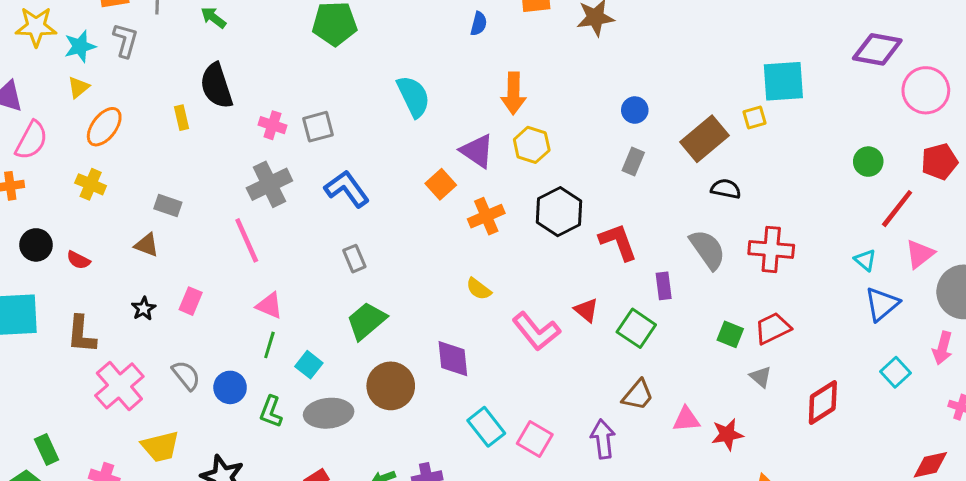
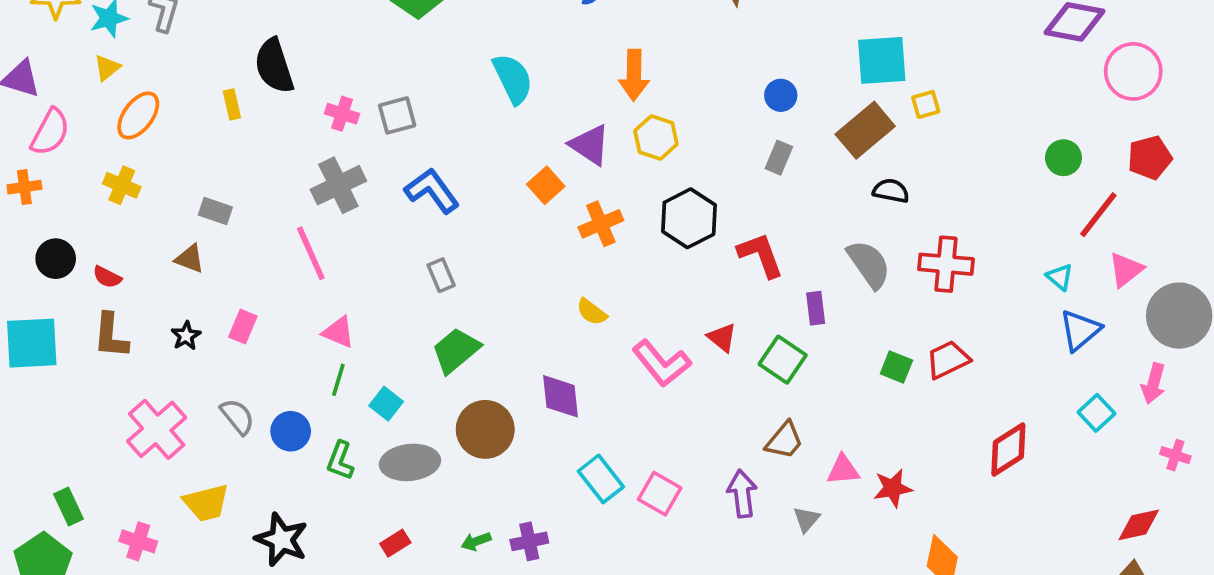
cyan square: (783, 81) -> (882, 60), moved
brown L-shape: (81, 334) -> (111, 336), moved
gray triangle: (761, 377) -> (806, 519), moved, turned 30

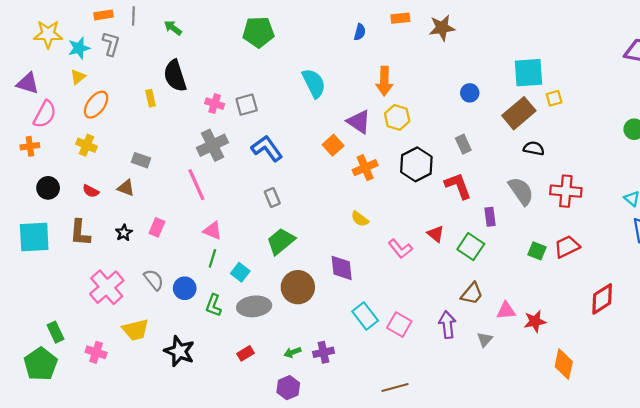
gray rectangle: (779, 158) -> (463, 144), moved, turned -48
red semicircle: (107, 277) -> (91, 191), moved
pink L-shape: (661, 363) -> (400, 249), size x0.7

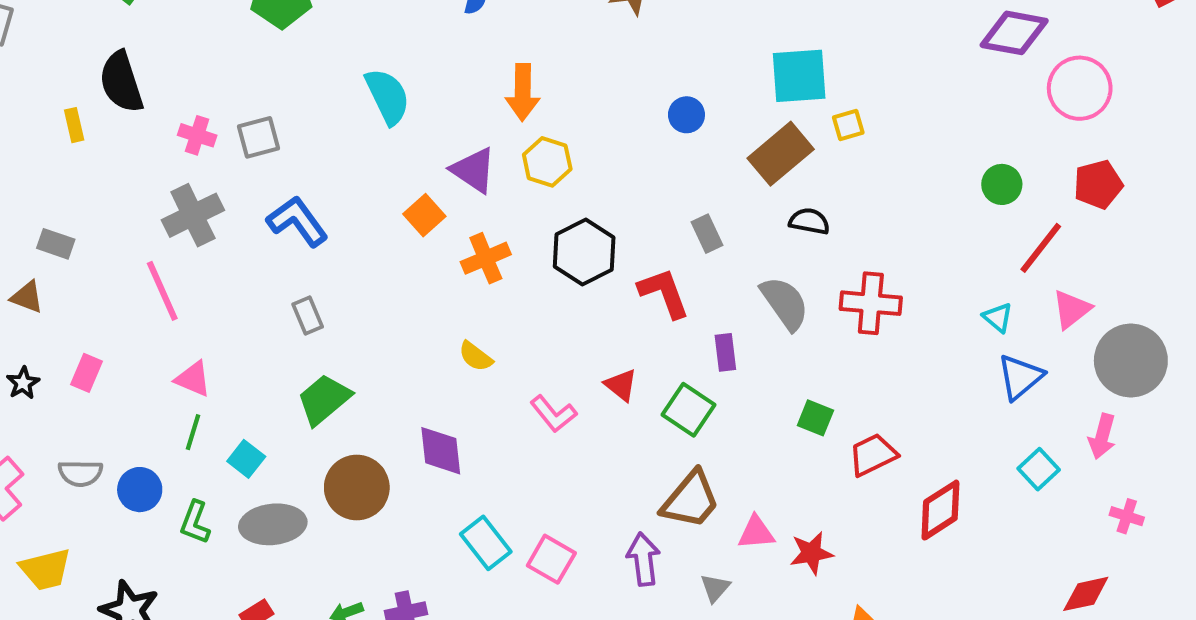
gray rectangle: (463, 144) -> (707, 234), moved
red trapezoid: (567, 247) -> (873, 455), moved
gray semicircle: (154, 280) -> (80, 473), turned 130
brown trapezoid: (472, 294) -> (691, 500), size x1.4

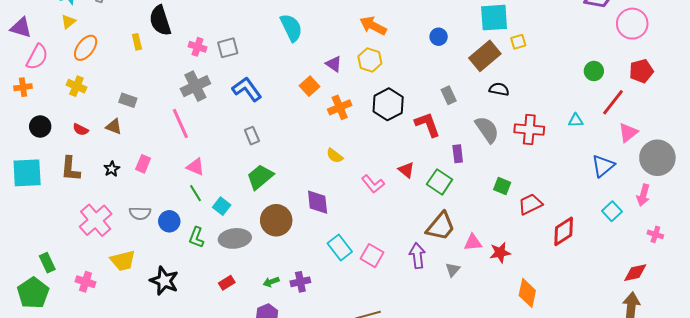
orange arrow: (523, 92) -> (373, 26), moved, turned 116
purple triangle: (474, 170) -> (334, 64), size x0.7
cyan triangle: (998, 318) -> (576, 120), moved, turned -42
green line: (193, 432) -> (195, 193), turned -48

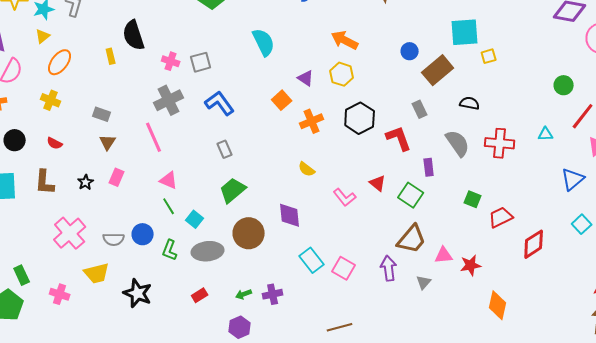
brown rectangle: (485, 56) -> (438, 70), moved
brown triangle: (114, 126) -> (108, 142), moved, turned 42
gray semicircle: (140, 213) -> (114, 239), moved

